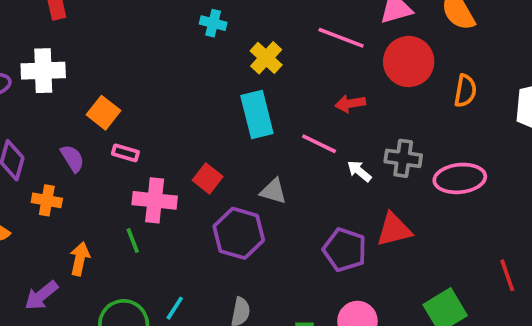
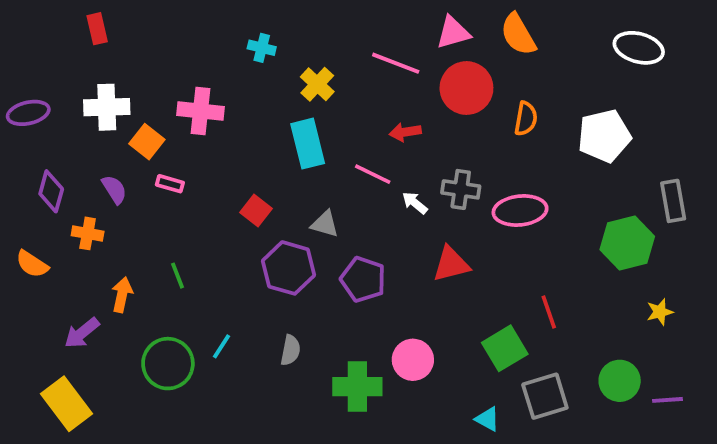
white cross: (43, 71) -> (107, 107), moved
pink cross: (155, 200) -> (200, 111), moved
purple pentagon: (345, 250) -> (363, 279), moved
red line: (507, 275) -> (549, 312), moved

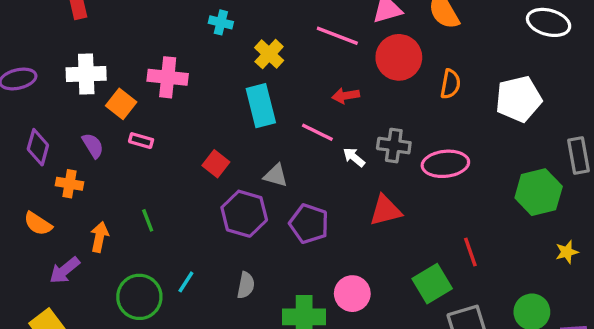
orange semicircle: (32, 264) -> (38, 224), moved

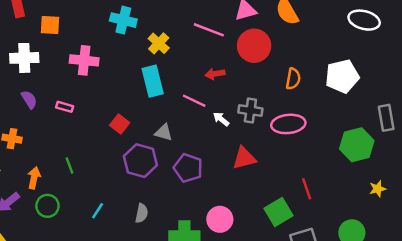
cyan cross: (221, 22) -> (123, 20), size x1.5
orange semicircle: (450, 84) -> (293, 79), moved
orange square: (121, 104) -> (50, 25), moved, turned -35
purple semicircle: (93, 146) -> (29, 100), moved
green circle: (139, 297) -> (47, 206), moved, size x0.7

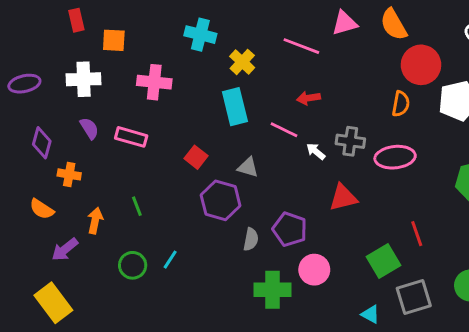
red circle: (254, 46) -> (421, 65), moved
pink rectangle: (65, 107) -> (131, 137), size x1.5
purple pentagon: (188, 168) -> (290, 229), moved
green circle: (47, 206) -> (133, 265), moved
gray semicircle: (142, 213) -> (251, 239), moved

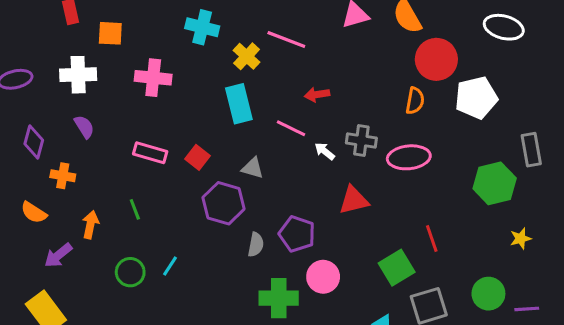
pink line: (301, 46) -> (286, 39), moved
pink rectangle: (131, 137) -> (150, 153), moved

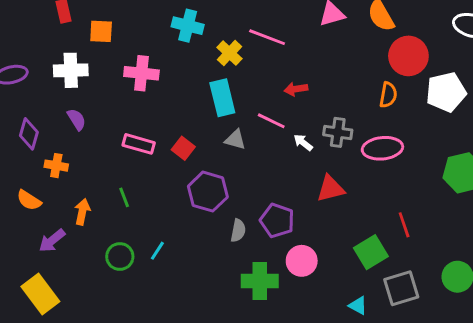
gray triangle: (253, 168) -> (235, 140), moved

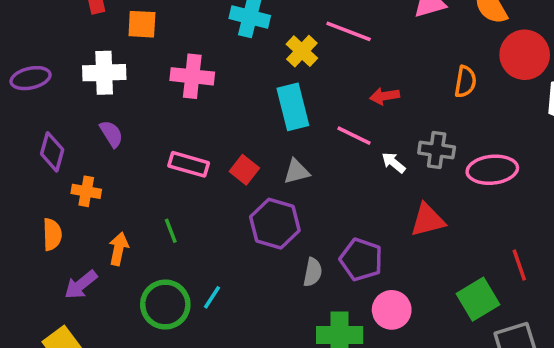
orange semicircle: (388, 95) -> (465, 82), moved
gray triangle: (235, 140) -> (296, 172), moved, turned -30
orange semicircle: (29, 200) -> (52, 234), turned -125
green circle: (120, 257) -> (165, 304), size x1.4

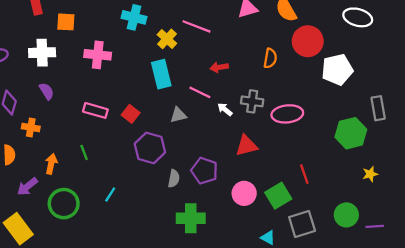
gray triangle: (296, 172) -> (178, 115), moved
green circle: (165, 304) -> (64, 204), moved
pink circle: (392, 310) -> (244, 193), moved

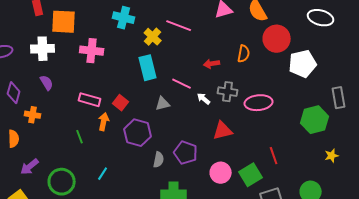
orange square: (66, 22) -> (64, 22), size x1.5
red arrow: (219, 67) -> (212, 64), moved
orange arrow: (51, 164) -> (104, 122), moved

